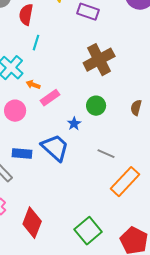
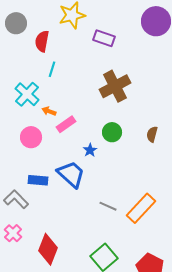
gray line: (106, 154) -> (108, 206), moved

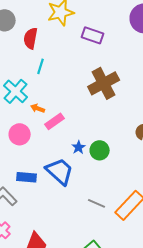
green circle: (112, 132) -> (100, 150), moved

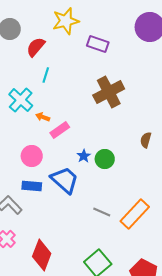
red semicircle: (31, 38) -> (36, 47), turned 30
pink circle: (20, 134) -> (32, 156), moved

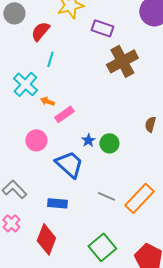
brown cross: (109, 92) -> (122, 61), moved
blue rectangle: (32, 186) -> (57, 203), moved

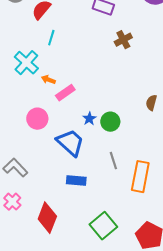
brown cross: (122, 61) -> (123, 40), size x0.6
gray line: (106, 196) -> (113, 161), moved, turned 48
orange rectangle: (139, 198) -> (140, 177), turned -32
blue rectangle: (57, 203) -> (76, 181), moved

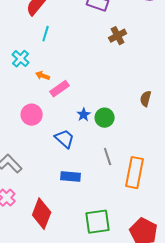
cyan cross: (26, 63) -> (21, 59), size x0.7
blue trapezoid: (70, 143) -> (65, 139), size x0.7
green square: (103, 226) -> (98, 222), turned 32

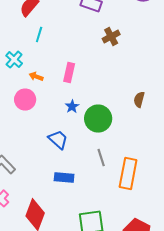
pink rectangle: (60, 89) -> (69, 73), moved, turned -42
pink circle: (32, 115) -> (25, 100), moved
blue star: (84, 115) -> (72, 107), moved
green circle: (105, 118) -> (98, 119), size x1.4

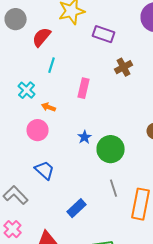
pink rectangle: (69, 73) -> (84, 88), moved
blue trapezoid: (58, 140) -> (45, 170), moved
blue rectangle: (64, 178) -> (77, 208), turned -48

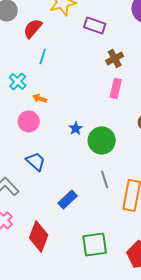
pink rectangle: (84, 88) -> (116, 88), moved

